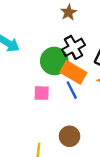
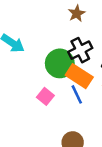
pink square: (42, 93) -> (45, 96), turned 35

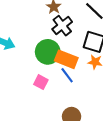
black cross: (80, 50) -> (62, 26), moved

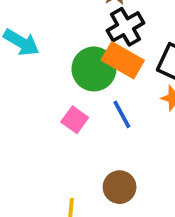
orange rectangle: (66, 59) -> (123, 60), moved

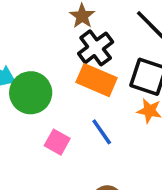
green circle: (94, 69) -> (31, 93), moved

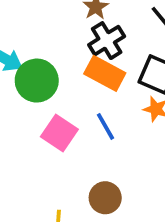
pink square: (57, 142) -> (59, 133), size x1.4

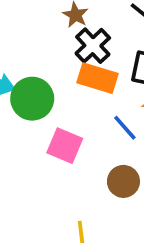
blue line: (105, 126) -> (125, 128), moved
brown circle: (105, 198) -> (123, 181), moved

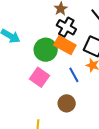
black cross: (93, 46) -> (66, 27), turned -30
green circle: (32, 99) -> (46, 50), moved

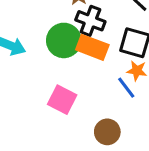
green circle: (46, 50) -> (64, 40), moved
blue line: (74, 75) -> (126, 88), moved

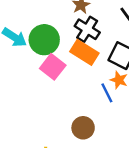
green circle: (64, 40) -> (44, 40), moved
pink square: (62, 100) -> (53, 67), moved

